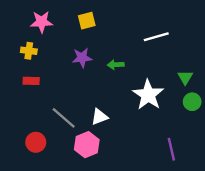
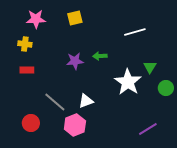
purple star: (82, 58) -> (75, 61), moved
green triangle: (185, 77) -> (150, 67), moved
purple line: (171, 149) -> (148, 129), turned 72

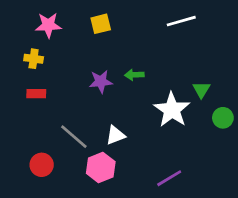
white line: (135, 32) -> (181, 21), moved
purple line: (148, 129) -> (169, 178), moved

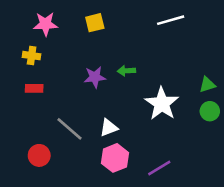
green triangle: (201, 90) -> (207, 85), moved, turned 42
pink hexagon: (101, 167) -> (115, 158), moved

